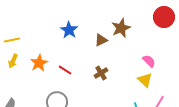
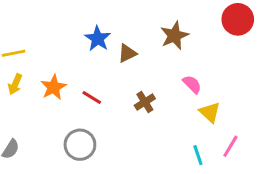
brown triangle: (101, 40) -> (127, 53), moved
pink semicircle: (149, 61) -> (192, 84), moved

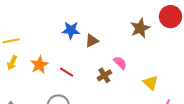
brown star: (174, 36) -> (140, 28), moved
blue star: (98, 39) -> (71, 30), turned -30
pink semicircle: (192, 84) -> (120, 63), moved

